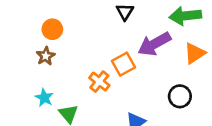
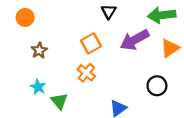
orange circle: (52, 29) -> (25, 17), moved
orange square: (123, 64) -> (91, 43), moved

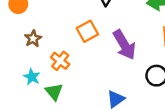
purple arrow: (135, 40) -> (124, 45), moved, turned -92
orange cross: (86, 73) -> (60, 61), moved

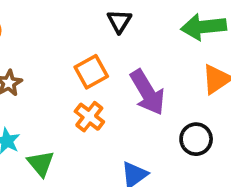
orange cross: (60, 61) -> (89, 117), moved

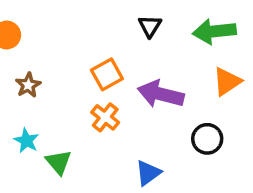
black triangle: (119, 21) -> (150, 26), moved
purple arrow: (147, 92) -> (161, 94), turned 135

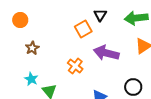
orange square: (107, 74) -> (83, 29), moved
black circle: (207, 139) -> (133, 87), moved

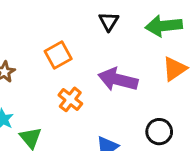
orange square: (83, 29) -> (58, 55), moved

